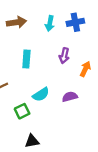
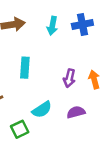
purple arrow: (64, 56) -> (69, 78), moved
orange arrow: (85, 69) -> (94, 79), turned -40

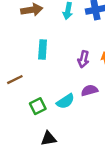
cyan semicircle: (42, 110) -> (65, 101), moved

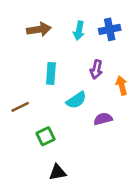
purple arrow: (83, 59) -> (96, 69), moved
cyan semicircle: (65, 101) -> (76, 100), moved

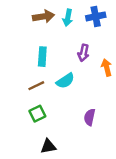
brown arrow: (39, 29) -> (43, 16), moved
brown line: (20, 107) -> (36, 86), moved
purple semicircle: (103, 119) -> (90, 117), moved, turned -63

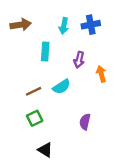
brown arrow: (43, 16) -> (21, 25), moved
cyan rectangle: (42, 57) -> (45, 52), moved
black triangle: (48, 146) -> (45, 150), turned 42

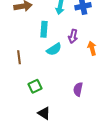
cyan semicircle: (62, 87) -> (54, 49), moved
brown line: (33, 91) -> (19, 57), moved, turned -72

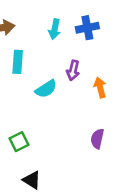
cyan rectangle: (44, 29) -> (18, 62), moved
purple semicircle: (78, 89) -> (97, 139), moved

